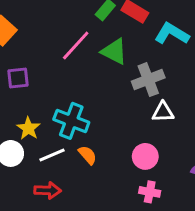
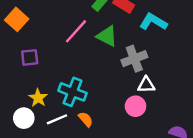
pink circle: (145, 156) -> (135, 106), moved

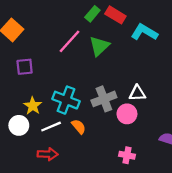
green triangle: (107, 36) -> (99, 46), turned 50
gray cross: (134, 59) -> (104, 99), moved

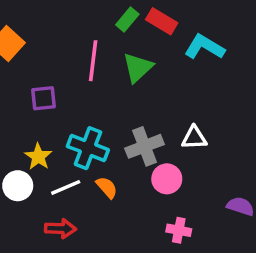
pink line: (69, 41) -> (93, 61), turned -35
purple square: (25, 67) -> (43, 98), moved
pink circle: (127, 114) -> (167, 179), moved

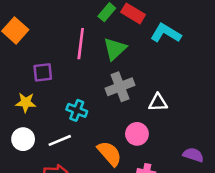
gray cross: (145, 146) -> (120, 87), moved
cyan cross: (88, 148) -> (77, 110), size x0.7
yellow star: (38, 157) -> (26, 102), moved, turned -30
orange semicircle: (107, 187) -> (109, 154), moved, size x1.5

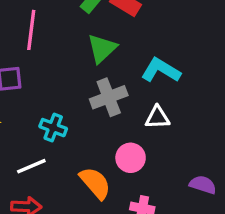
cyan L-shape: (166, 33) -> (161, 70), moved
pink line: (81, 44) -> (31, 30), moved

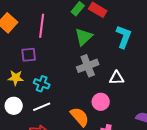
cyan L-shape: (161, 70) -> (124, 37), moved, turned 80
cyan cross: (53, 128) -> (42, 84), moved

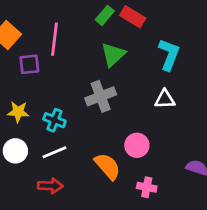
purple square: (29, 55) -> (29, 64), moved
gray cross: (88, 66) -> (101, 96), moved
white triangle: (117, 78) -> (165, 99), moved

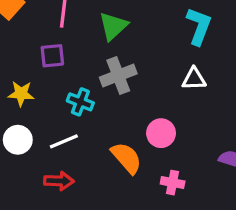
green triangle: (113, 55) -> (113, 26), moved
purple square: (29, 64) -> (52, 56), moved
cyan cross: (54, 120) -> (80, 102), moved

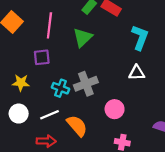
gray cross: (118, 76) -> (86, 84), moved
orange semicircle: (126, 158) -> (77, 126), moved

